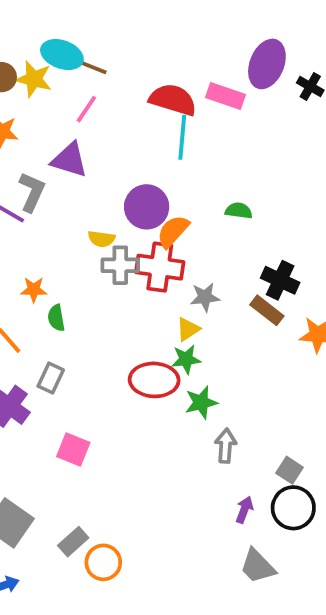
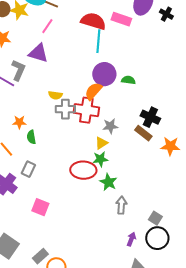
purple circle: (147, 207) -> (104, 74), moved
green star: (201, 402) -> (108, 182), turned -30

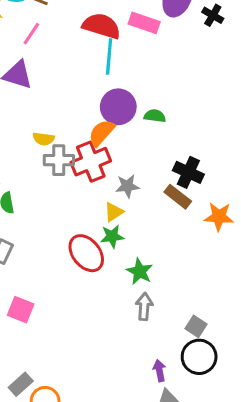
red cross: (86, 110) -> (91, 162), turned -30
red ellipse: (83, 170) -> (86, 253), turned 50
green star: (108, 182) -> (140, 271), moved
purple arrow: (131, 239) -> (159, 371), moved, turned -32

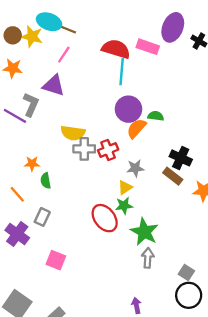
orange semicircle: (101, 133) -> (136, 128), moved
yellow semicircle: (44, 139) -> (73, 133), size x1.5
red cross: (91, 162) -> (108, 150), size x0.7
green star: (140, 271) -> (144, 232), size x1.4
purple arrow: (159, 371) -> (136, 306), moved

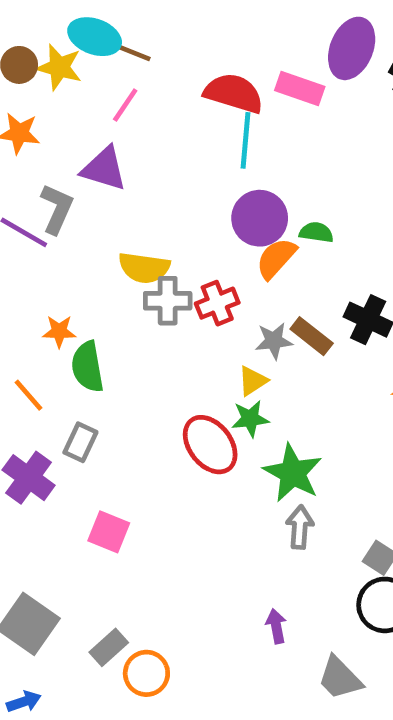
brown rectangle: (173, 176) -> (312, 336), moved
green semicircle: (46, 181) -> (88, 367), size x1.5

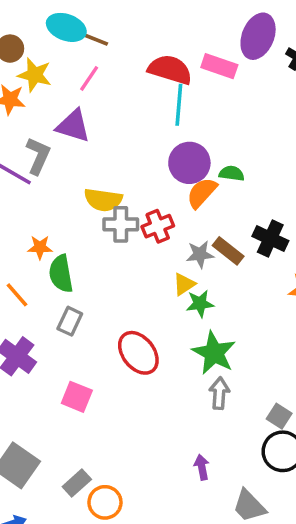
yellow star: (59, 67) -> (35, 75), moved
green star: (250, 419) -> (200, 304), moved
gray rectangle: (80, 442) -> (70, 321), moved
red ellipse: (210, 445) -> (138, 353), moved

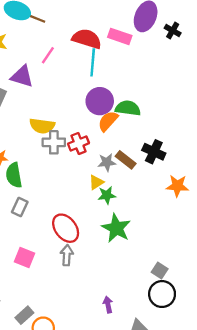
pink line: (89, 78) -> (48, 55), moved
green semicircle: (232, 173) -> (128, 108), size x1.5
gray arrow: (219, 393) -> (67, 255), moved

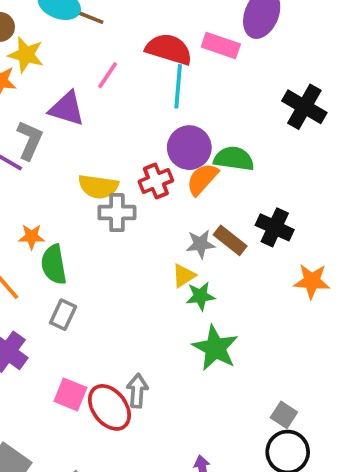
black cross: (173, 31) -> (304, 107), moved, size x1.6
red cross: (79, 143) -> (156, 181), moved
red ellipse: (66, 228) -> (109, 407), moved

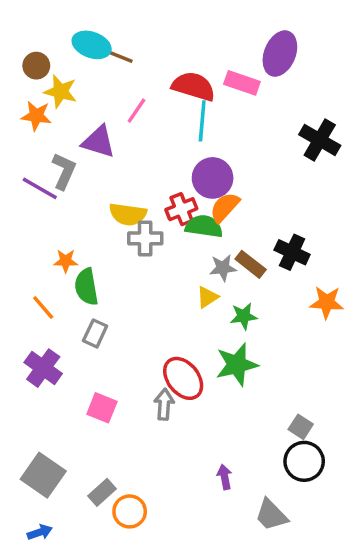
green semicircle: (234, 159) -> (204, 226), moved
green star: (200, 296) -> (244, 316), moved
green star: (215, 348) -> (237, 365), turned 30
red ellipse: (109, 407) -> (183, 378), moved

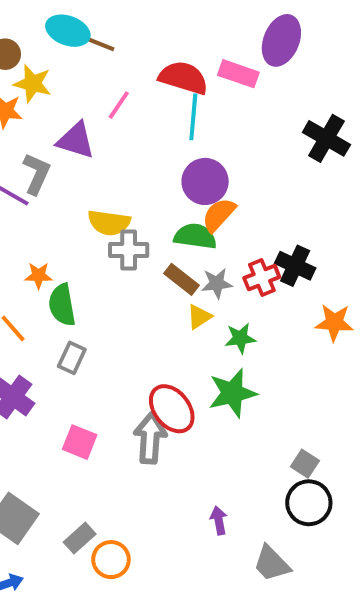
red cross: (181, 209) -> (262, 277), moved
brown rectangle: (251, 264) -> (182, 279), moved
gray arrow: (164, 404) -> (150, 438), size x1.4

